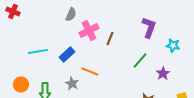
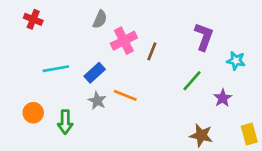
red cross: (13, 11) -> (33, 19), moved
gray star: (72, 83) -> (97, 101), moved

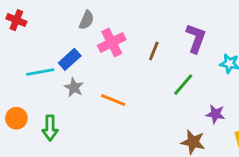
brown line: (152, 51) -> (154, 51), moved
blue rectangle: (95, 73) -> (70, 59), moved
purple star: (223, 98) -> (215, 114), moved, turned -30
gray star: (97, 101) -> (74, 87), moved

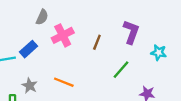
gray star: (74, 87) -> (30, 86), moved

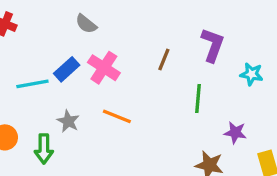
gray semicircle: (42, 17) -> (86, 24), turned 105
pink cross: (63, 35) -> (104, 68), moved, turned -30
green line: (121, 70) -> (198, 98), turned -36

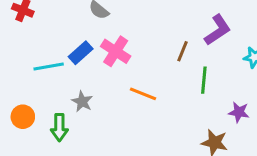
purple L-shape: (213, 45) -> (218, 30), turned 36
brown line: (164, 60) -> (183, 51), moved
orange line: (117, 116) -> (143, 94), moved

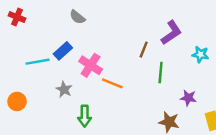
pink cross: (116, 51) -> (91, 65), moved
green arrow: (59, 127) -> (85, 116), moved

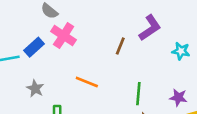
pink cross: (91, 65) -> (64, 36), moved
green line: (161, 73) -> (138, 94), moved
purple star: (188, 98) -> (178, 98), moved

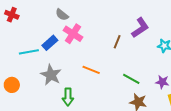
gray star: (35, 88) -> (51, 75), size x1.5
green line: (138, 94) -> (131, 79), turned -66

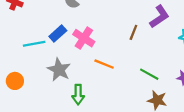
pink cross: (73, 34) -> (84, 38), moved

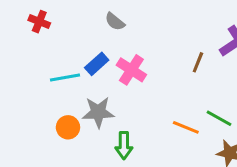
orange line: (104, 64) -> (186, 127), moved
gray star: (59, 70) -> (98, 112), turned -30
orange circle: (15, 81) -> (68, 127), moved

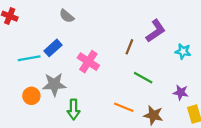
pink cross: (131, 70) -> (88, 62), moved
green line: (219, 118) -> (143, 78), moved
orange line: (186, 127) -> (124, 107), moved

